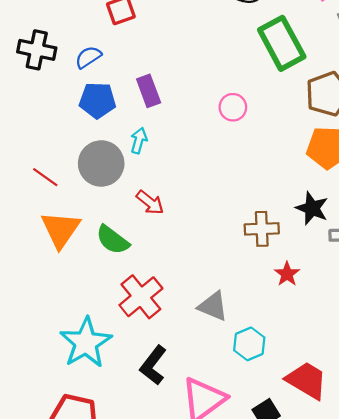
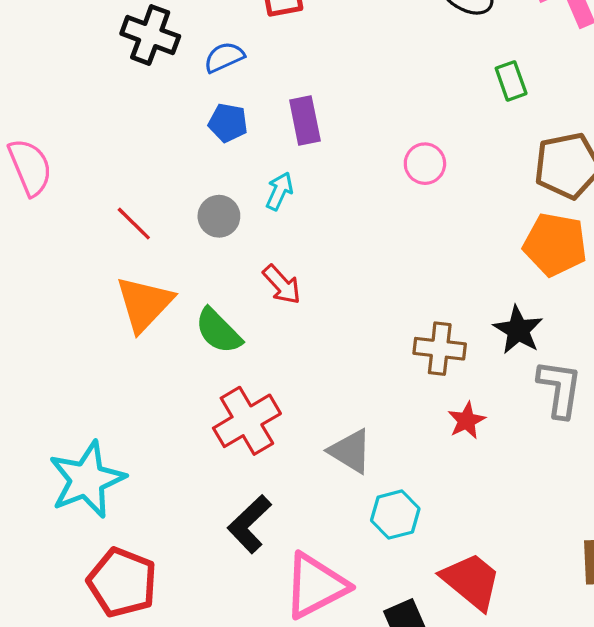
green rectangle: (282, 43) -> (511, 81), size x0.5
blue pentagon: (98, 100) -> (228, 123), size x0.7
gray circle: (101, 163) -> (219, 216), size x0.6
cyan star: (86, 343) -> (87, 480), moved

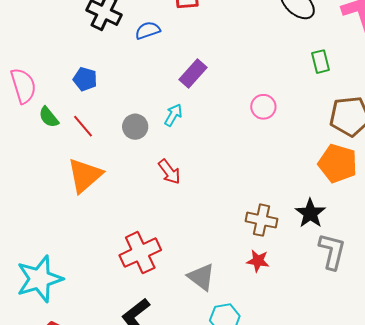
purple rectangle: (305, 120) -> (193, 73), turned 48
blue pentagon: (228, 123) -> (85, 79), moved
green semicircle: (218, 331) -> (49, 117), moved, size x0.7
red star: (467, 421) -> (258, 261), moved, turned 30

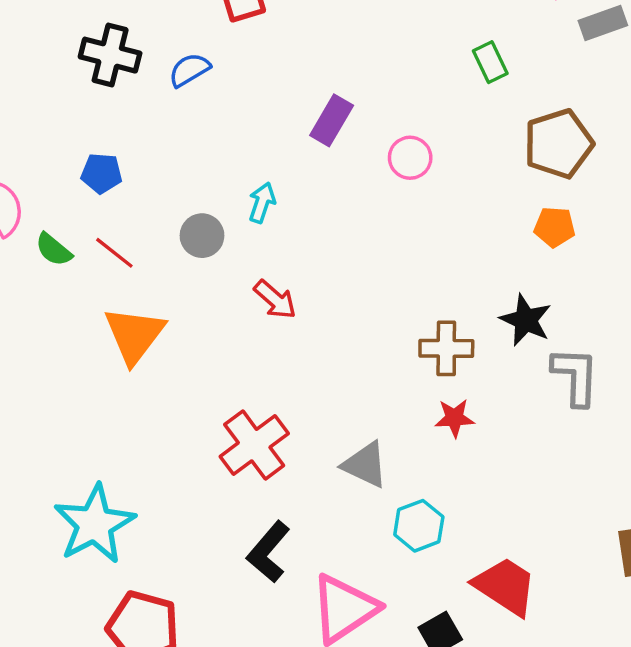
purple rectangle: (193, 73) -> (332, 120), moved
orange pentagon: (338, 163) -> (554, 227), size x0.6

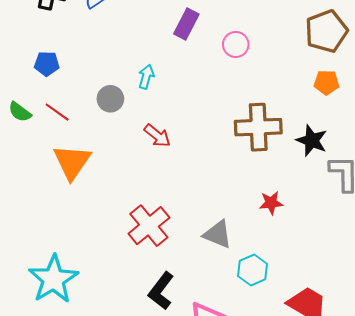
brown cross: (446, 348) -> (258, 127), moved, size x1.4

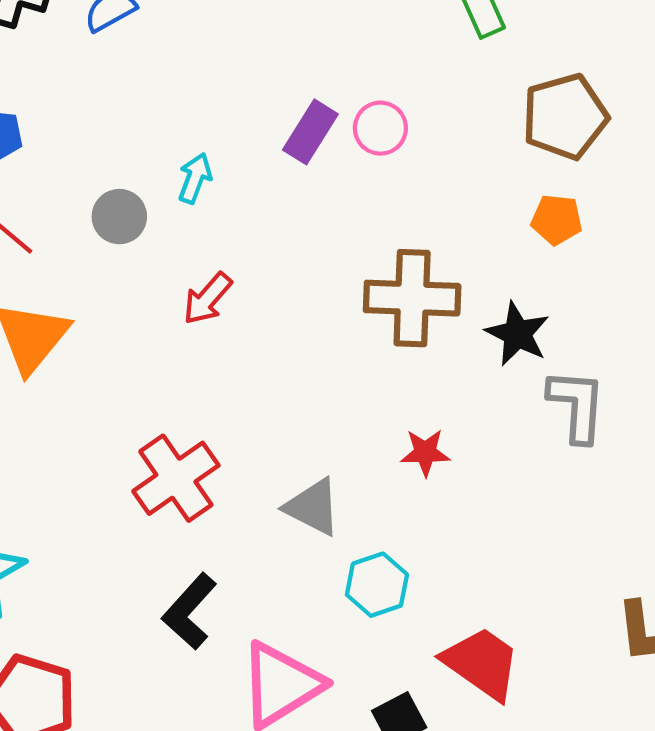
purple rectangle: (186, 24) -> (310, 132), moved
red arrow: (157, 136) -> (207, 299), turned 88

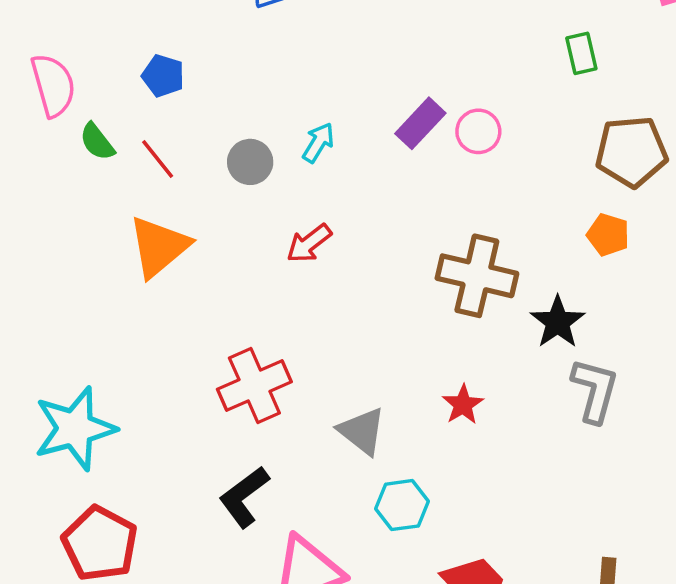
red star: (425, 453) -> (463, 405), turned 30

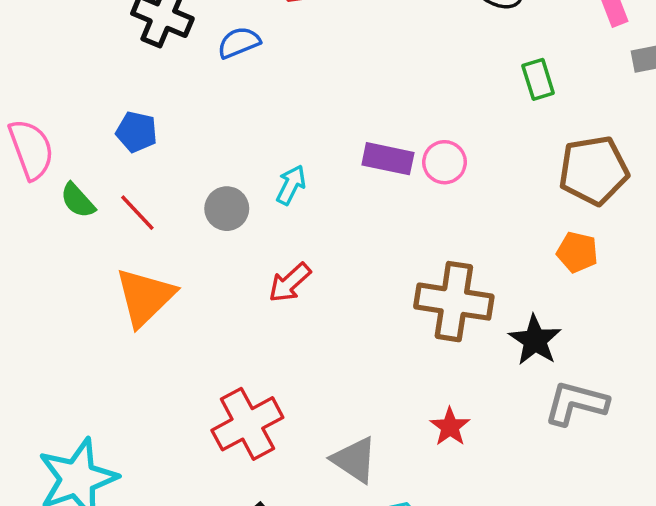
purple rectangle: (420, 123) -> (388, 159), turned 63
gray L-shape: (595, 390) -> (576, 403), turned -86

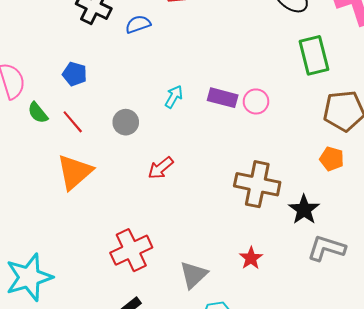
green rectangle: (538, 79) -> (314, 55), size x1.6
cyan arrow: (291, 185) -> (174, 97), moved
gray triangle: (354, 460) -> (193, 275), turned 40

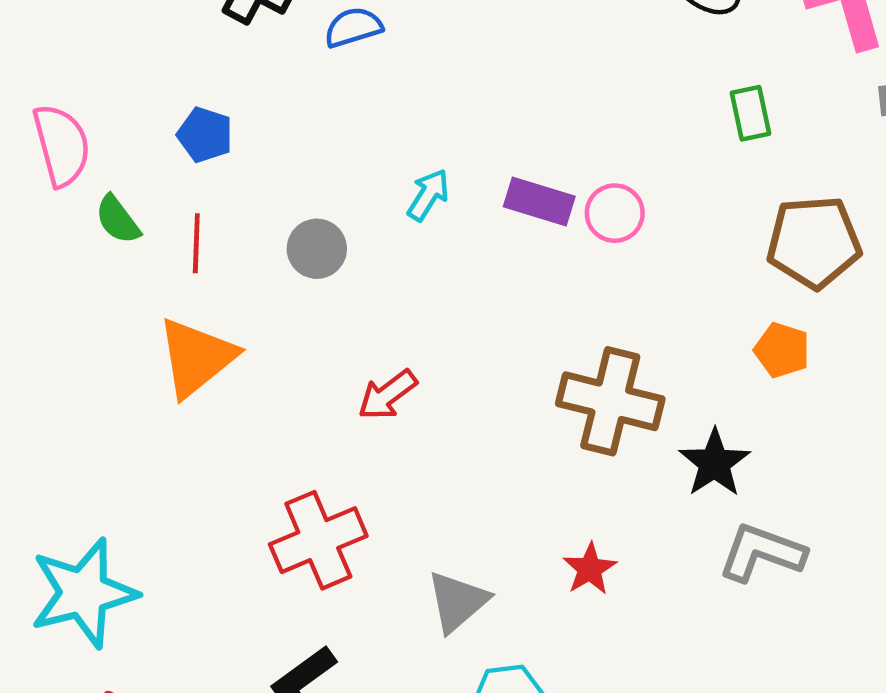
green rectangle: (314, 55) -> (750, 113), size x0.6
red line: (73, 122) -> (196, 243), turned 40
red arrow: (161, 168) -> (387, 395), moved

